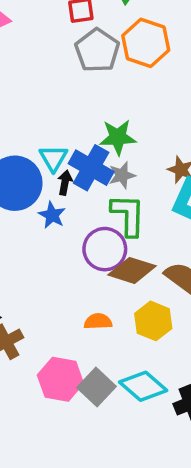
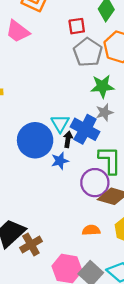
green star: (118, 137) -> (102, 86), moved
gray star: (122, 175) -> (104, 112), moved
blue star: (52, 215) -> (60, 161), turned 30

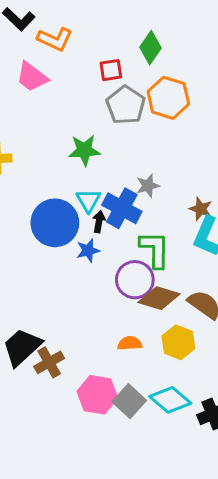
green star: (102, 86) -> (84, 150), moved

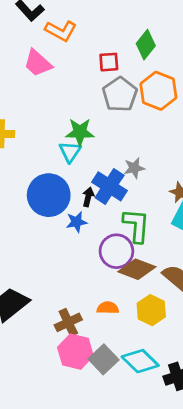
cyan triangle: (88, 200) -> (70, 152), moved
brown cross: (49, 362) -> (68, 322), moved

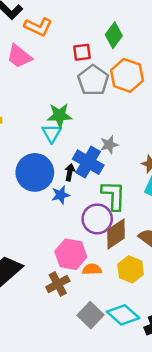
brown diamond: (137, 269) -> (116, 234), turned -52
pink hexagon: (75, 352) -> (71, 254), moved

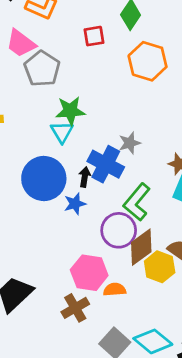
gray pentagon: (93, 80) -> (42, 69), moved
green L-shape: (114, 195) -> (137, 202), turned -140
yellow hexagon: (131, 269) -> (160, 267), moved

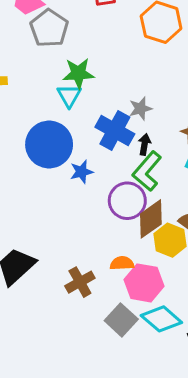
black arrow: (85, 177) -> (144, 144), moved
pink hexagon: (89, 273) -> (144, 283), moved

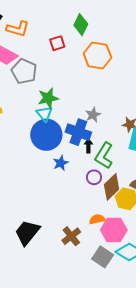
blue circle: (49, 144) -> (46, 135), moved
black arrow: (144, 144) -> (88, 146), moved
purple circle: (127, 201) -> (94, 177), size x0.6

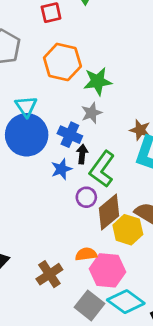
orange hexagon: (97, 56) -> (62, 62), moved
green star: (48, 98) -> (98, 81), moved
blue cross: (78, 132) -> (70, 135), size x0.7
blue star: (61, 163) -> (61, 169), moved

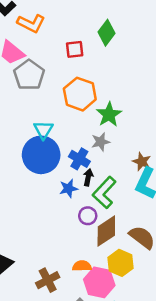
green star: (98, 81) -> (109, 115), turned -30
yellow hexagon: (128, 230) -> (121, 263), moved

